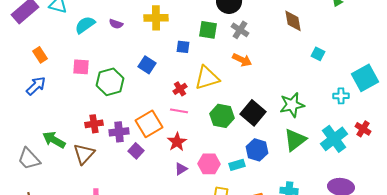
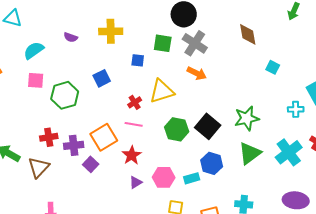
cyan semicircle: (85, 25) -> (34, 50), moved
gray cross: (240, 30) -> (195, 43), size x1.4
blue square: (147, 65) -> (102, 78), turned 30

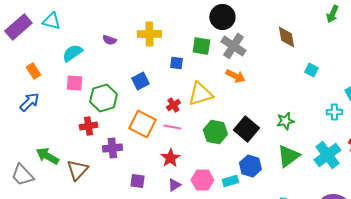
green star: (247, 118) -> (285, 121), size x0.7
red cross: (49, 137) -> (88, 126), moved
orange square: (104, 137) -> (142, 124), moved, turned -32
purple square: (91, 164) -> (137, 181), moved, turned -35

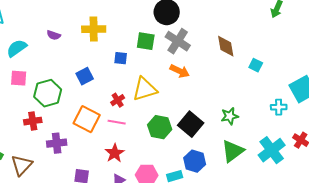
brown diamond: (286, 37) -> (226, 46), moved

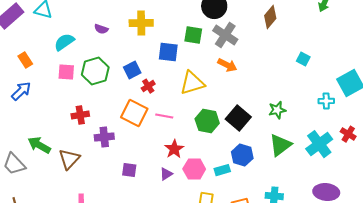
brown diamond: (226, 46) -> (270, 17), moved, turned 50
blue square: (121, 58) -> (168, 52), size x1.5
green hexagon: (48, 93) -> (95, 71), moved
red cross: (118, 100) -> (148, 86), moved
red star: (115, 153) -> (174, 149), moved

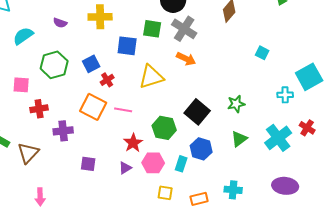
pink square: (66, 72) -> (21, 85), moved
green hexagon: (207, 121) -> (164, 128), moved
green triangle: (280, 145) -> (239, 139), size x0.7
cyan rectangle: (222, 170) -> (181, 164), turned -56

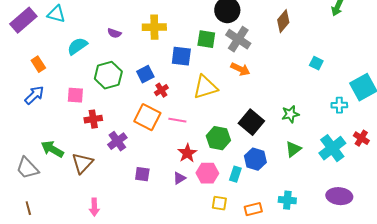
purple cross: (63, 131) -> (117, 141), turned -30

